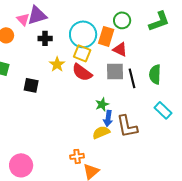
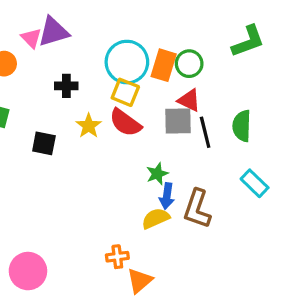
green circle: (122, 20) -> (189, 64), moved
black cross: (45, 38) -> (66, 86), moved
red triangle: (120, 49) -> (189, 100), moved
yellow star: (57, 64) -> (89, 126), moved
brown L-shape: (127, 126) -> (197, 209), turned 30

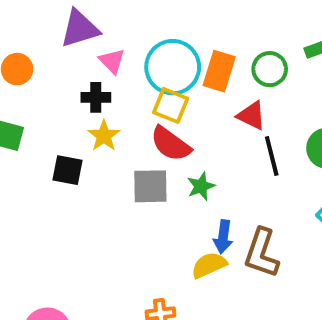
pink triangle: (31, 38) -> (112, 61), moved
green circle: (189, 64) -> (270, 69), moved
gray square: (178, 121) -> (150, 186), moved
yellow star: (89, 126) -> (104, 136), moved
green star: (157, 174) -> (201, 186), moved

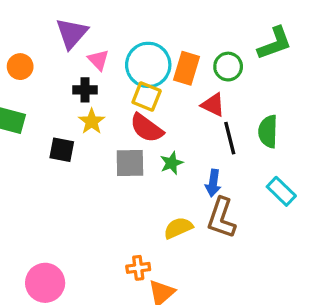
purple triangle: (80, 29) -> (72, 33), turned -32
blue arrow: (223, 237) -> (213, 183), moved

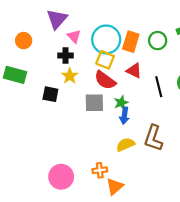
red triangle: (213, 105) -> (134, 71), moved
blue arrow: (213, 183) -> (124, 116), moved
pink circle: (45, 283) -> (61, 177), moved

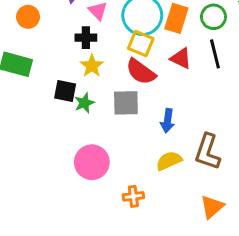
black line: (159, 87) -> (215, 54), moved
green star: (121, 103) -> (84, 103), moved
pink circle: (61, 177) -> (92, 162), moved
orange triangle: (115, 186) -> (212, 207), moved

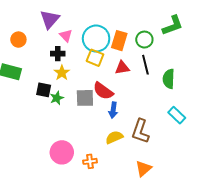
red triangle: (181, 58) -> (122, 68), turned -35
red semicircle: (141, 72) -> (103, 91), moved
pink circle: (92, 162) -> (62, 152), moved

